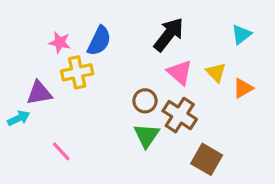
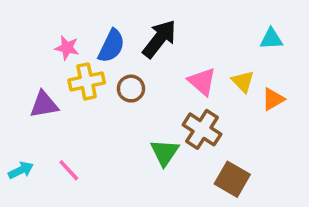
black arrow: (169, 34) -> (159, 39), moved
cyan triangle: (241, 34) -> (271, 39), turned 35
brown circle: (145, 101) -> (131, 89), moved
cyan arrow: (19, 118) -> (21, 170), moved

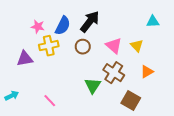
brown circle: (131, 89) -> (83, 47), moved
orange triangle: (273, 99) -> (147, 72), moved
pink line: (69, 170) -> (50, 101), moved

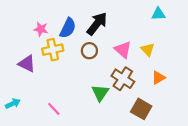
cyan triangle: (153, 22) -> (158, 14), moved
purple triangle: (25, 59) -> (27, 64), turned 36

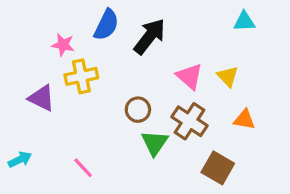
blue semicircle: (68, 28) -> (106, 25), moved
brown circle: (89, 51) -> (138, 110), moved
orange triangle: (158, 78) -> (244, 120), turned 40

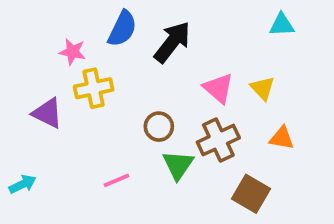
brown cross: (189, 121) -> (218, 140), turned 32
pink line: (83, 168) -> (117, 180), moved, turned -70

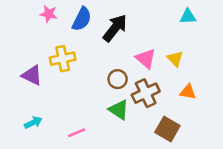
pink star: (72, 52) -> (49, 14), moved
brown circle: (159, 127) -> (118, 79), moved
green triangle: (178, 165) -> (119, 110), turned -30
pink line: (117, 180) -> (77, 133), moved
cyan arrow: (23, 184) -> (33, 123), moved

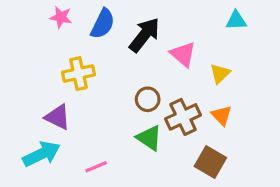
pink triangle: (146, 59) -> (183, 54), moved
yellow triangle: (175, 59) -> (220, 74), turned 30
purple triangle: (32, 75) -> (58, 117), moved
orange triangle: (188, 92) -> (222, 115), moved, turned 36
cyan arrow: (33, 123) -> (42, 154), size x1.6

